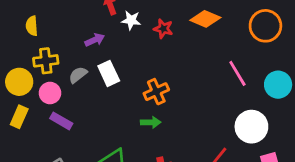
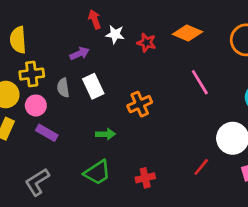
yellow semicircle: (32, 26) -> (18, 40), size x1.4
pink line: (237, 73) -> (200, 82), moved
gray semicircle: (78, 75) -> (63, 88), turned -60
green arrow: (151, 122) -> (106, 134), moved

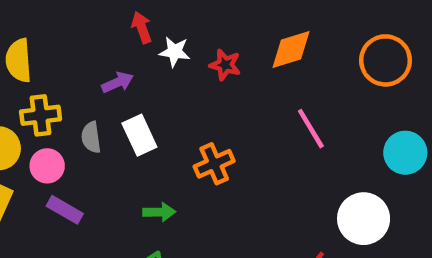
orange diamond: (188, 33) -> (291, 49), turned -40

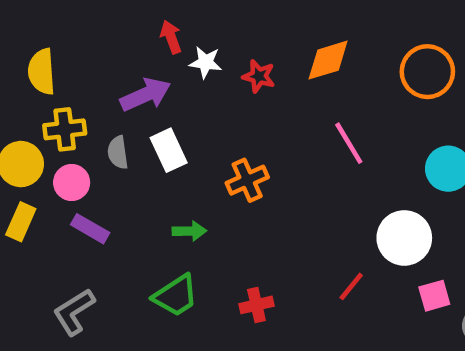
purple arrow: (117, 82) -> (146, 95), size x1.5

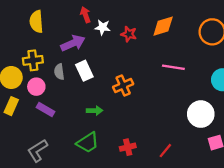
yellow semicircle: (42, 72) -> (36, 22), moved
pink line: (349, 143) -> (173, 67), turned -50
red line: (351, 286) -> (165, 151), moved

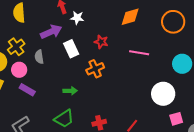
red star: (129, 34) -> (101, 42), moved
yellow cross: (33, 60) -> (16, 47), turned -30
white rectangle: (84, 71) -> (71, 49), moved

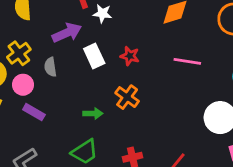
red star: (101, 42) -> (130, 56), moved
orange cross: (95, 69) -> (127, 97), moved, turned -30

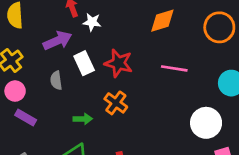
red star: (130, 56) -> (119, 63), size x1.5
gray semicircle: (50, 67) -> (56, 80), moved

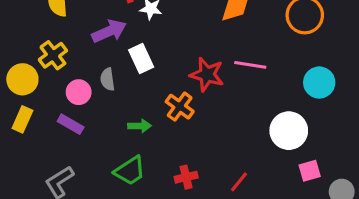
red star: (119, 63) -> (207, 74), moved
pink circle: (15, 91) -> (79, 92), moved

